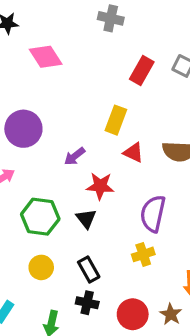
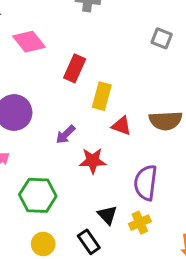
red rectangle: (142, 70) -> (75, 68), moved
black triangle: (86, 219) -> (107, 215), moved

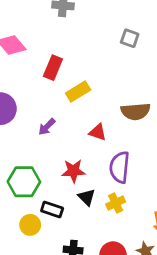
yellow rectangle: (102, 96) -> (78, 92), turned 45
red triangle: (122, 126) -> (98, 132), moved
red star: (93, 161) -> (74, 171), moved
black rectangle: (89, 242) -> (52, 209), moved, turned -35

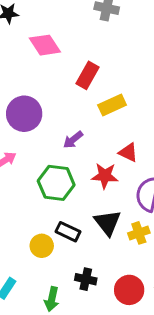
red star: (74, 171) -> (105, 176), moved
green hexagon: (24, 182) -> (56, 183), moved
black triangle: (87, 197) -> (108, 223), size x1.4

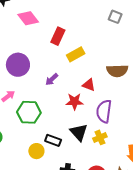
green hexagon: (56, 183) -> (29, 112), moved

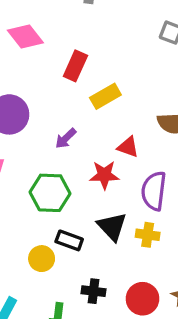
green hexagon: (29, 112) -> (50, 193), moved
yellow cross: (100, 137) -> (148, 235), turned 32

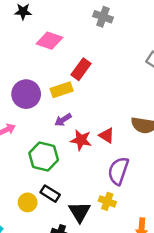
pink diamond: (25, 37) -> (49, 41), turned -45
yellow rectangle: (105, 96) -> (62, 90), moved
red star: (104, 175) -> (81, 140), moved
black triangle: (112, 227) -> (80, 212), moved

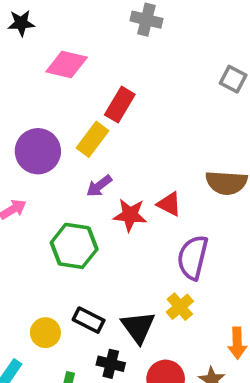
yellow rectangle: (62, 90) -> (93, 139), turned -30
black rectangle: (50, 194) -> (89, 320), moved
yellow cross: (107, 201) -> (180, 307), turned 35
yellow circle: (28, 202) -> (45, 333), moved

